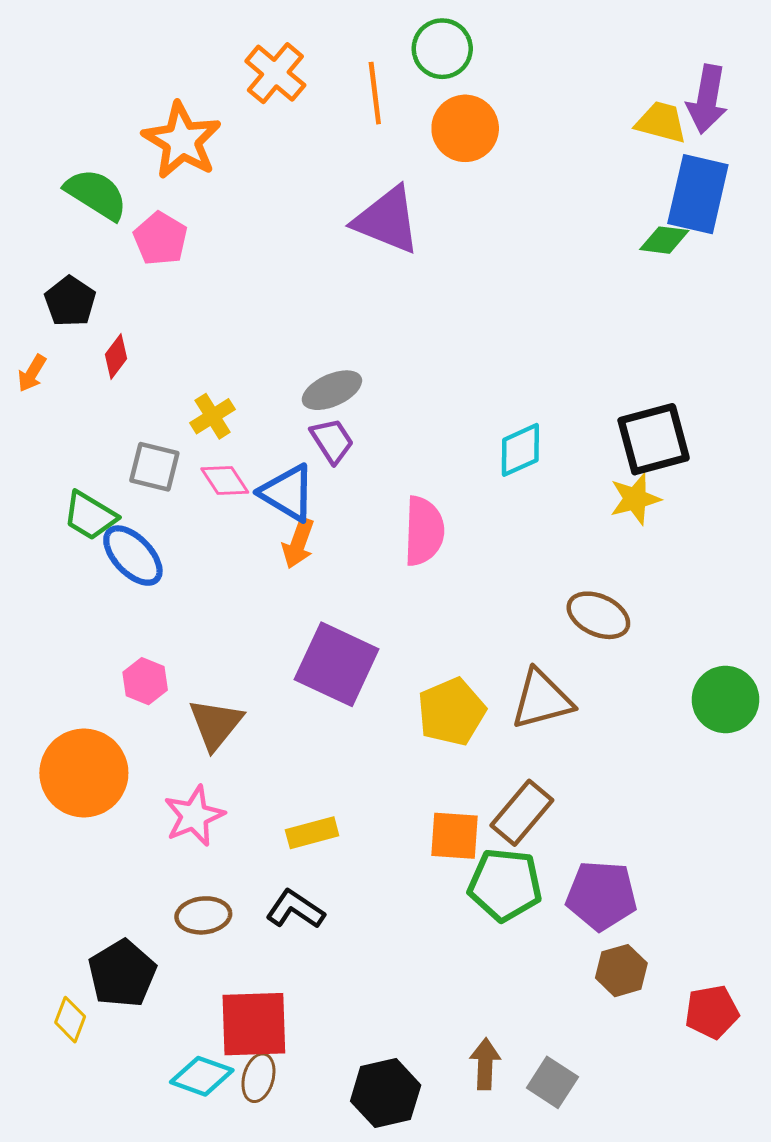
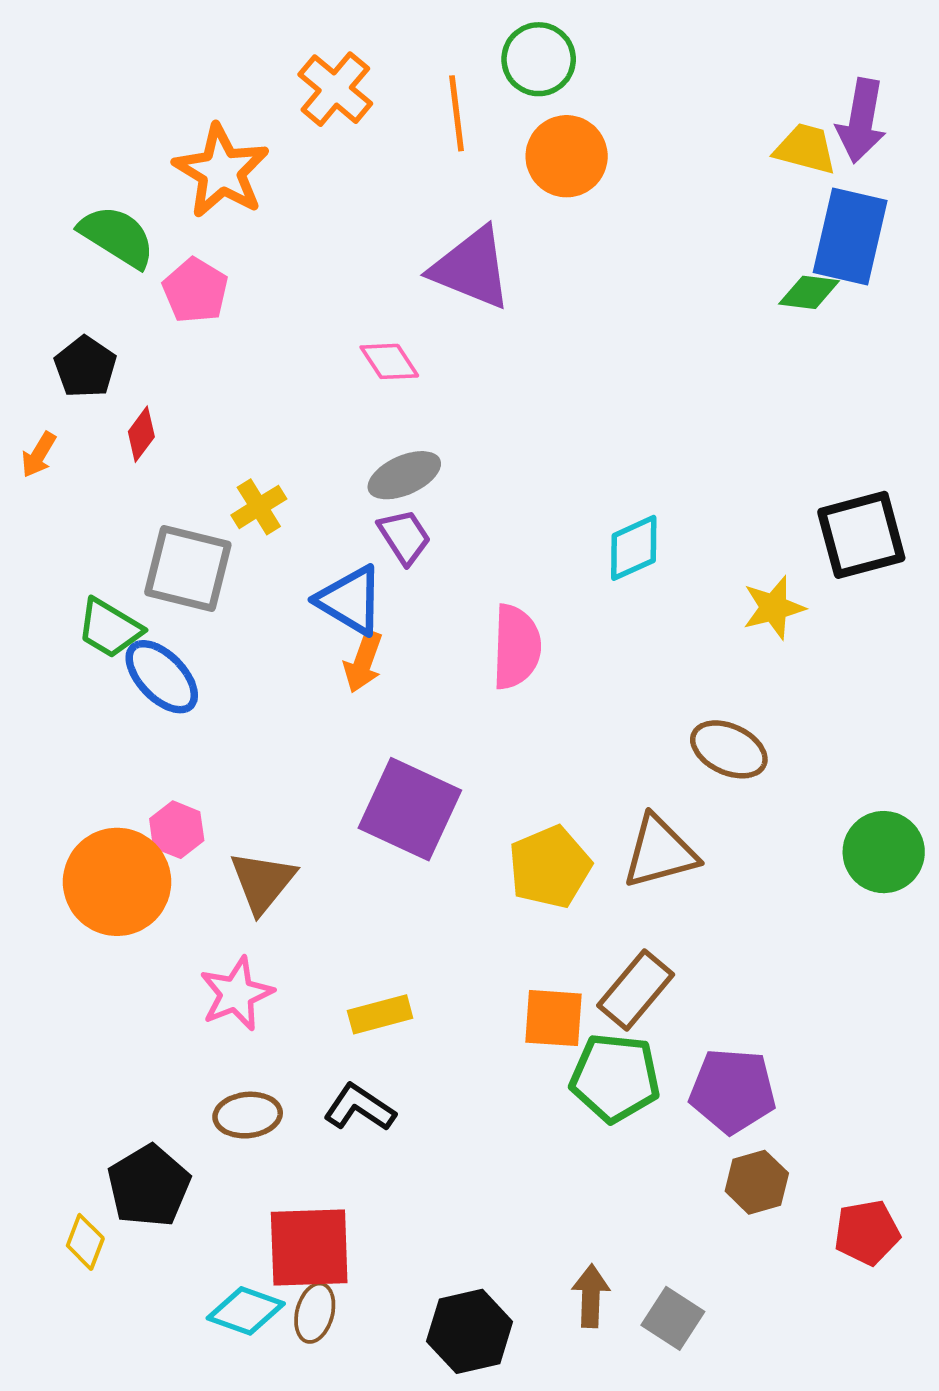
black square: (654, 439) -> (861, 535), moved
gray square: (154, 467) -> (188, 568), size x1.4
pink diamond: (225, 481) -> (389, 361), moved
orange circle: (84, 773) -> (117, 882), moved

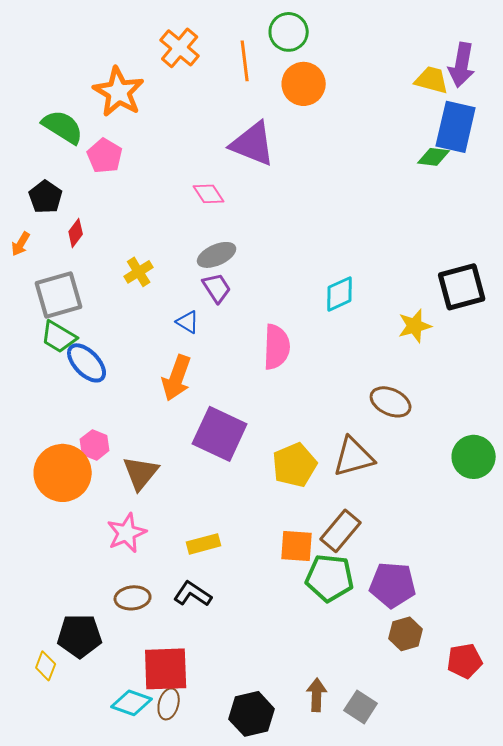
gray square: (188, 568) -> (59, 295), moved, turned -30
blue triangle: (350, 600) -> (188, 322), size x0.6
orange arrow: (363, 662) -> (177, 378), moved, size x1.4
black pentagon: (149, 1186) -> (80, 636), turned 30

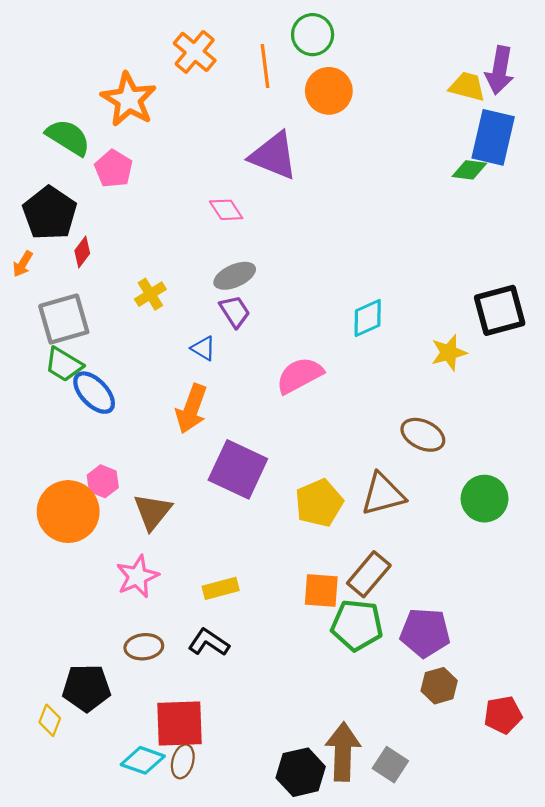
black pentagon: (46, 197) -> (50, 213), size x1.5
pink semicircle: (277, 347) -> (300, 375), turned -120
green circle: (474, 457) -> (485, 499), moved
brown arrow: (317, 695) -> (343, 752), size x1.6
black hexagon: (252, 714) -> (301, 772), moved

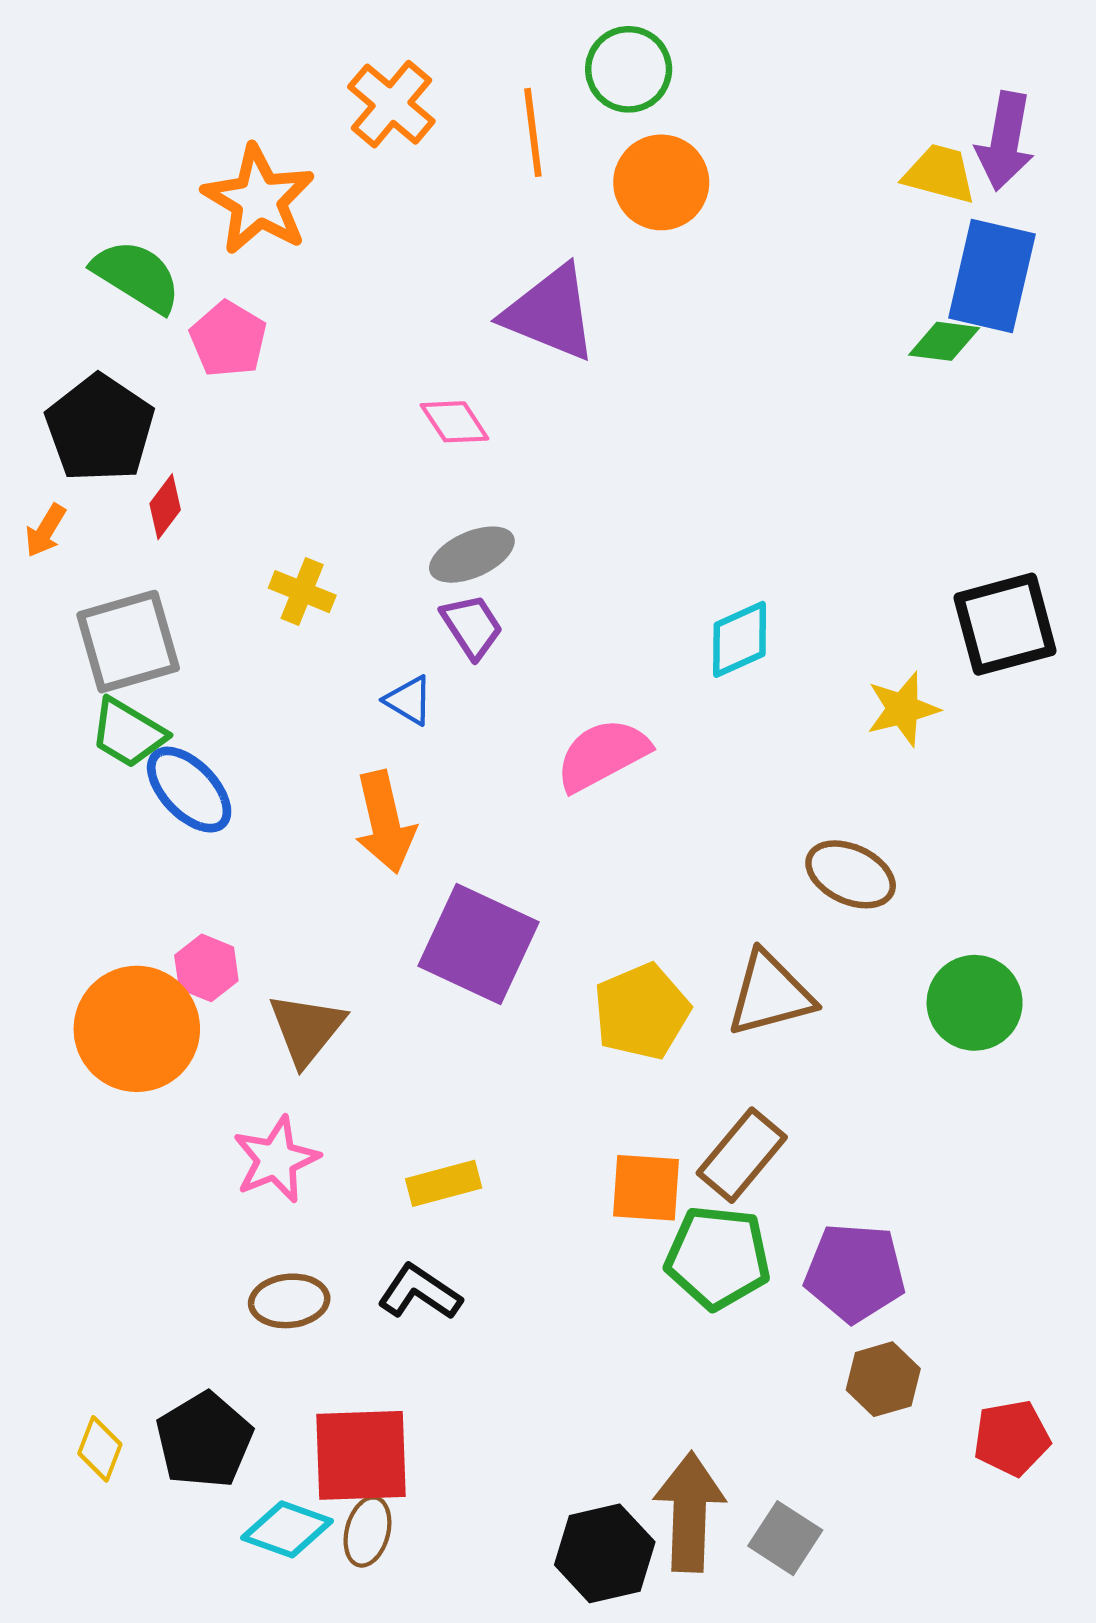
yellow cross: (150, 294) -> (302, 592), turned -36
orange arrow: (191, 409) -> (385, 822), turned -33
black pentagon: (87, 688) -> (204, 1440), moved, turned -30

